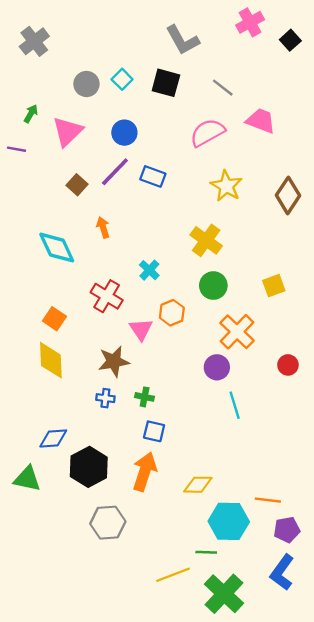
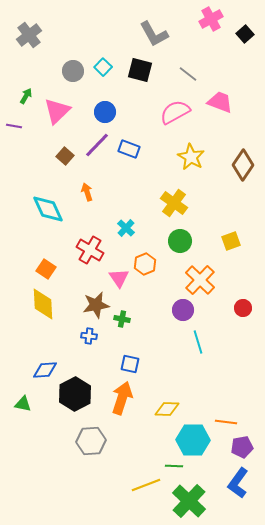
green cross: (145, 397) -> (122, 319), moved
green triangle: (27, 479) -> (23, 404), size x0.7

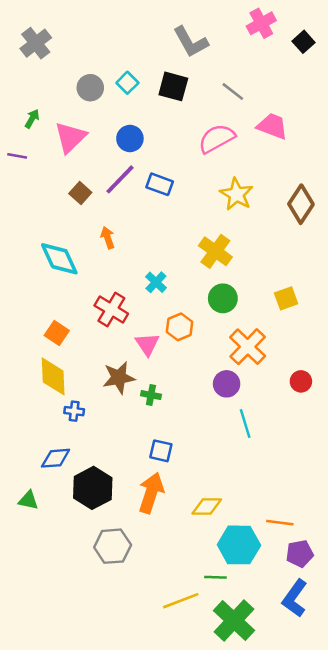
blue cross: (89, 336) -> (74, 411), moved

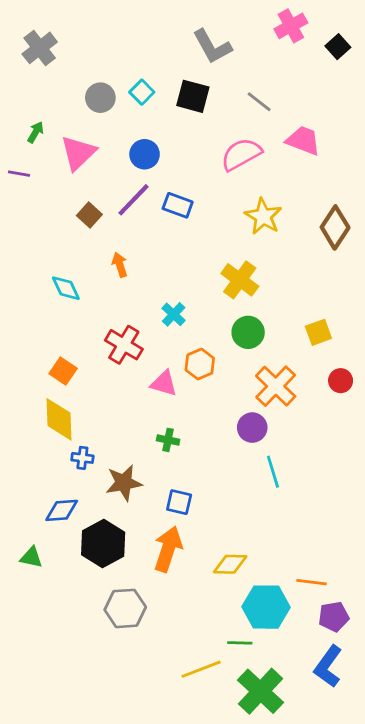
cyan diamond: (59, 259) -> (66, 288), size x0.7
pink triangle: (147, 344) -> (164, 383), turned -40
brown star: (119, 378) -> (124, 483), moved
red circle: (301, 381) -> (341, 381), moved

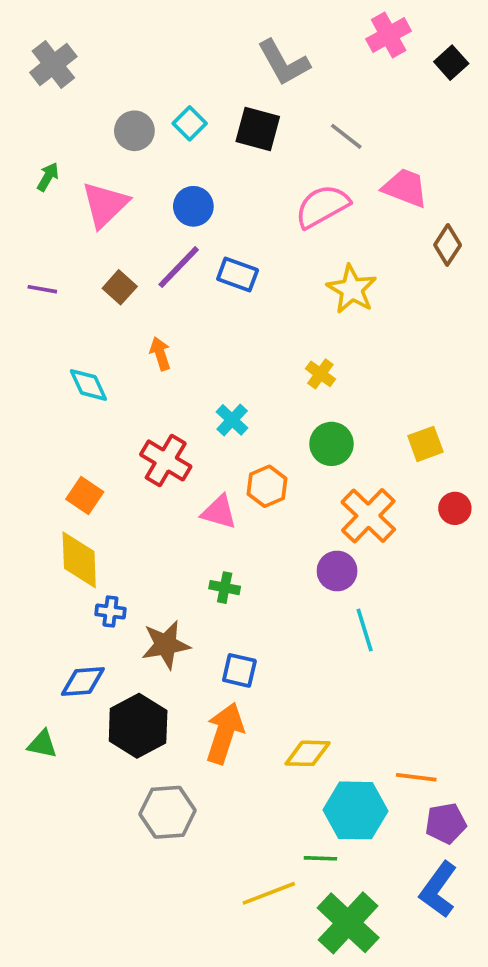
purple line: (19, 174) -> (42, 289), moved
brown diamond: (335, 227) -> (448, 245), moved, size x0.7
yellow cross: (240, 280) -> (320, 374), size x0.6

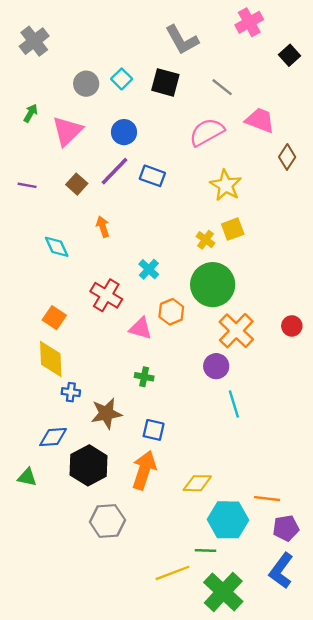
black square: (451, 63) -> (289, 55), moved
green circle: (331, 444) -> (213, 285), size x1.6
yellow square: (425, 444) -> (233, 229), moved

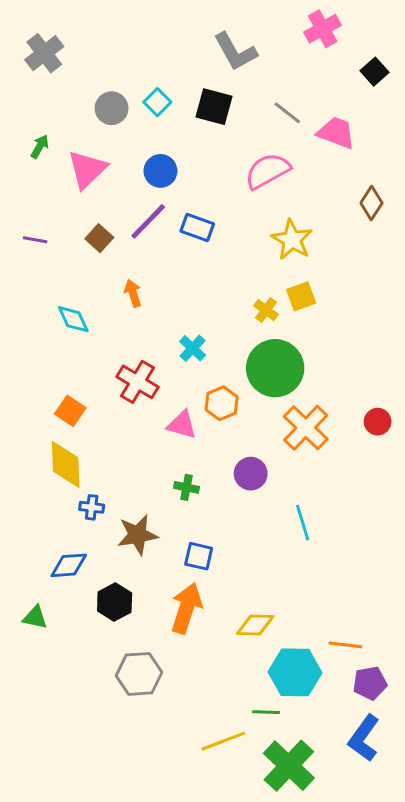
pink trapezoid: (260, 120) -> (336, 133), moved
purple circle: (216, 366) -> (251, 474), moved
black hexagon: (89, 465) -> (115, 602), size x0.7

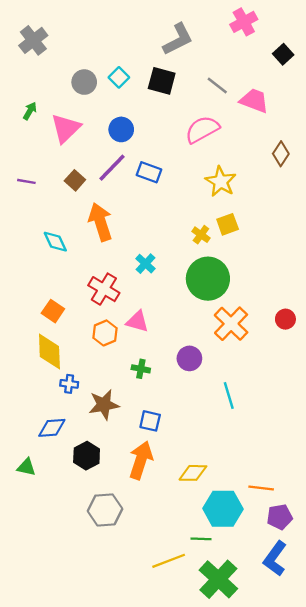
gray L-shape: (235, 52) -> (178, 39), turned -88
orange arrow: (133, 293) -> (100, 222), size x1.8
orange hexagon: (222, 403) -> (105, 333), moved

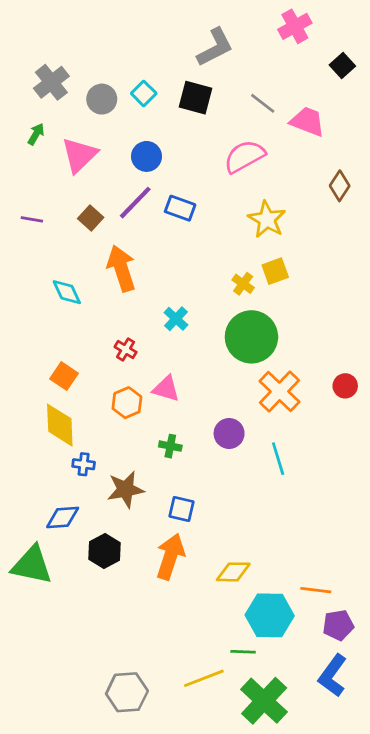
gray cross: (33, 40) -> (51, 82), moved
red cross: (104, 289) -> (126, 350), size x0.6
cyan line: (229, 395) -> (278, 459), moved
green triangle: (26, 467) -> (32, 565), size x1.8
gray hexagon: (105, 510) -> (127, 692), moved

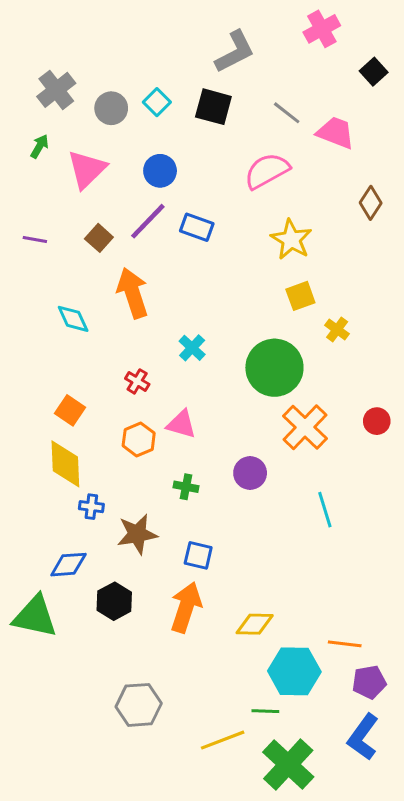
yellow cross: (243, 284) -> (337, 330), moved
cyan line: (278, 459) -> (325, 510), moved
gray hexagon: (127, 692) -> (139, 705), moved

